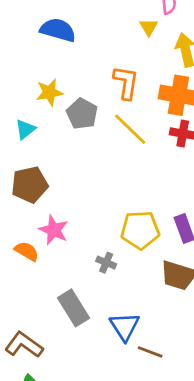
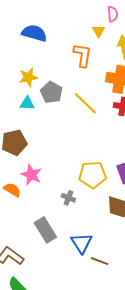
orange L-shape: (126, 82) -> (82, 55), moved
cyan triangle: (25, 129) -> (27, 103), moved, turned 42

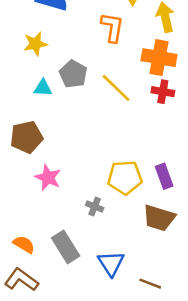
yellow star: (28, 77) -> (35, 44), moved
orange semicircle: (12, 190) -> (24, 244), moved
brown line: (100, 261) -> (150, 284), moved

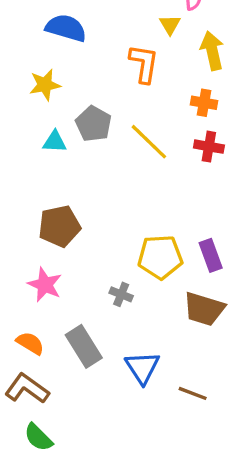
orange cross: (159, 58) -> (204, 103), size x0.6
brown pentagon: (26, 137) -> (59, 226), moved
pink star: (48, 178) -> (45, 285), moved

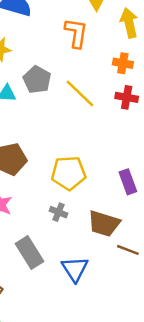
yellow pentagon: (160, 257) -> (69, 173), moved
brown trapezoid: (204, 309) -> (104, 223), moved
brown line: (193, 393) -> (128, 250), moved

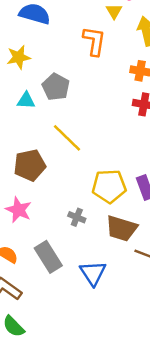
yellow line: (80, 94) -> (67, 138), moved
yellow pentagon: (69, 173) -> (109, 186), moved

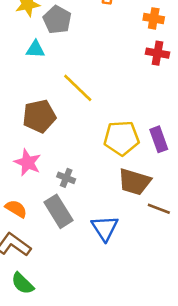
gray pentagon: (56, 87) -> (57, 20), moved
gray cross: (77, 217) -> (66, 178), moved

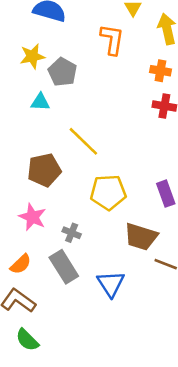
yellow pentagon: (121, 138) -> (108, 192), moved
orange semicircle: (16, 209) -> (21, 264), turned 105

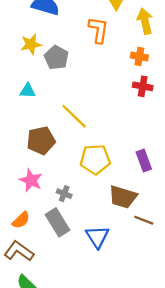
cyan triangle: (40, 102) -> (28, 91), moved

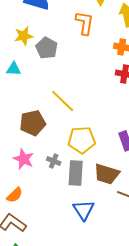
cyan triangle: (28, 91) -> (14, 69), moved
gray cross: (64, 194) -> (54, 161), moved
gray rectangle: (58, 222) -> (76, 173), moved, turned 35

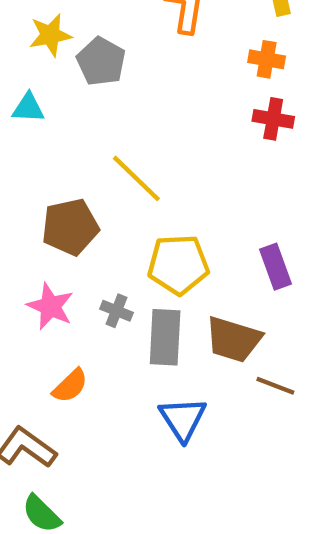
orange semicircle: (15, 195) -> (70, 386), moved

